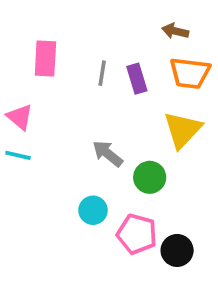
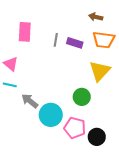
purple rectangle: (137, 79) -> (75, 43), turned -56
gray arrow: (108, 154) -> (30, 101), moved
cyan circle: (93, 210) -> (51, 115), size x1.5

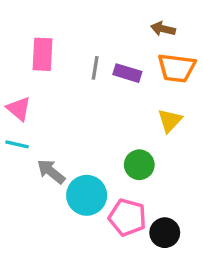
yellow triangle: (100, 71) -> (170, 121), size x0.7

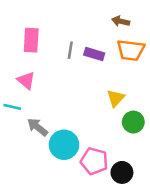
pink triangle: (19, 109) -> (26, 80), moved
yellow triangle: (170, 121) -> (116, 98), moved
green circle: (139, 165) -> (133, 122), moved

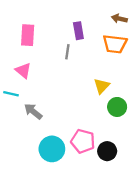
brown arrow: (121, 21) -> (119, 19), moved
gray line: (70, 50) -> (67, 52), moved
purple rectangle: (94, 54) -> (78, 31), moved, turned 63
cyan circle: (64, 145) -> (52, 149), moved

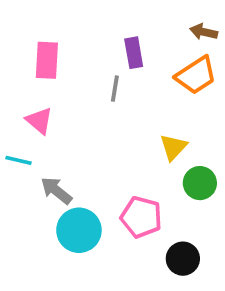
orange trapezoid: (115, 44) -> (196, 75), turned -40
pink pentagon: (83, 141) -> (141, 217), moved
cyan circle: (52, 149) -> (79, 230), moved

